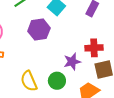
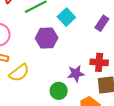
yellow semicircle: (29, 81) -> (19, 73), moved, turned -110

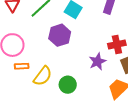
green circle: (59, 91) -> (68, 85), moved

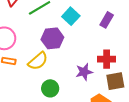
yellow semicircle: (43, 76) -> (38, 61), moved

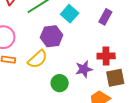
green circle: (50, 88) -> (60, 83), moved

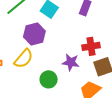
purple star: (84, 69) -> (71, 62), turned 30

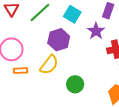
purple star: (71, 62) -> (96, 31), moved, turned 30

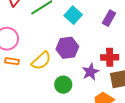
purple star: (96, 31) -> (90, 72), moved
purple hexagon: (59, 40) -> (67, 48), moved

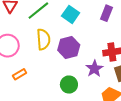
orange rectangle: (12, 61) -> (20, 74), moved, turned -32
yellow semicircle: (41, 61) -> (43, 39), moved, turned -45

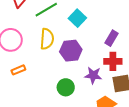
purple rectangle: (107, 13) -> (111, 38), moved
purple star: (94, 69) -> (93, 75), turned 30

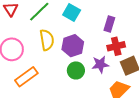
orange rectangle: (18, 70) -> (26, 77), size x1.6
green circle: (66, 87) -> (76, 70), moved

